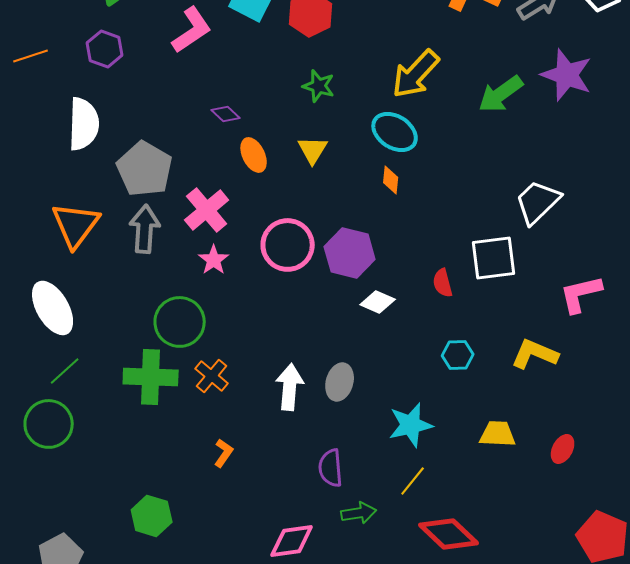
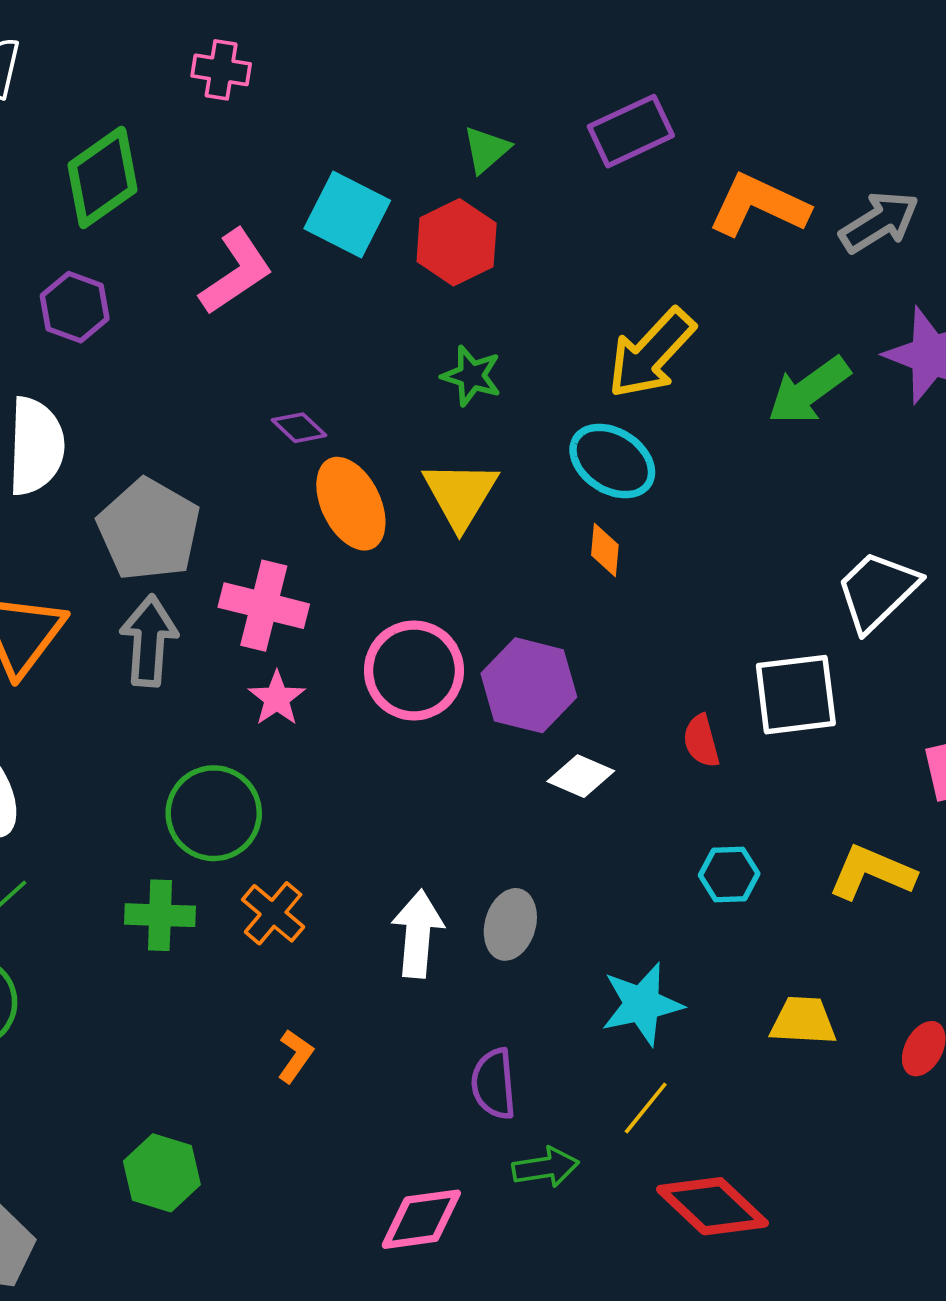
yellow triangle: (313, 150) -> (460, 494), size x1.4
orange ellipse: (254, 155) -> (351, 504), size x1.4
pink cross: (207, 210) -> (264, 606), turned -36
green cross: (151, 377) -> (160, 915), size x0.7

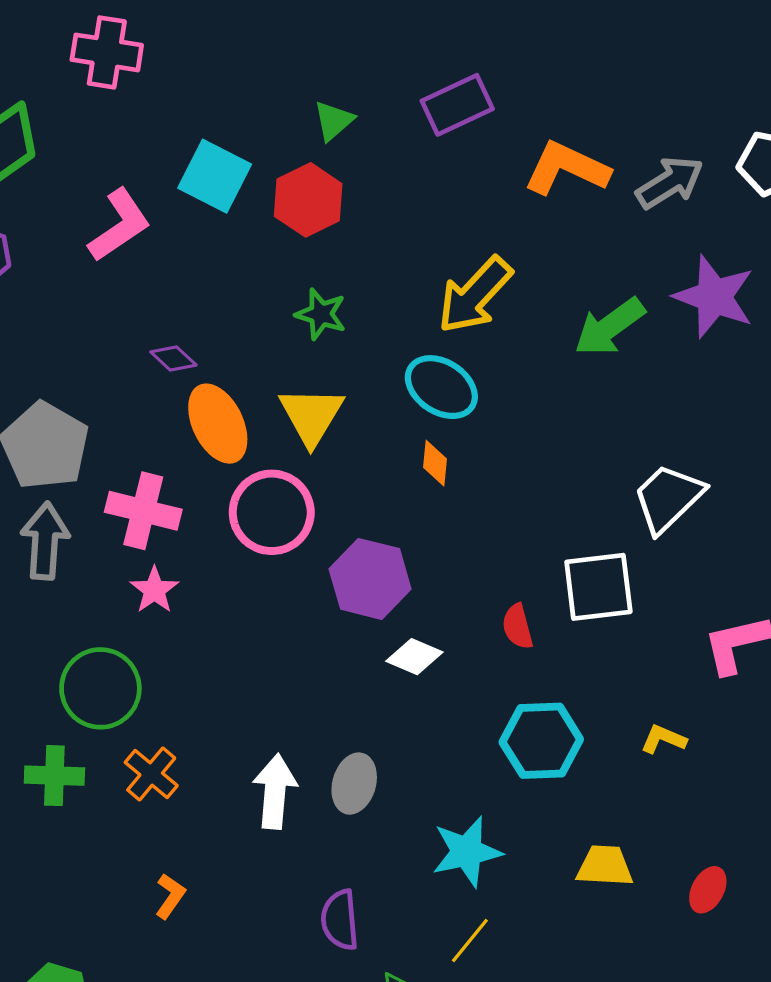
pink cross: (221, 70) -> (107, 52), size x1.4
pink circle: (414, 670) -> (272, 512), moved
yellow L-shape: (872, 873) -> (663, 739), size x0.6
cyan hexagon: (729, 874) -> (541, 741), size x1.6

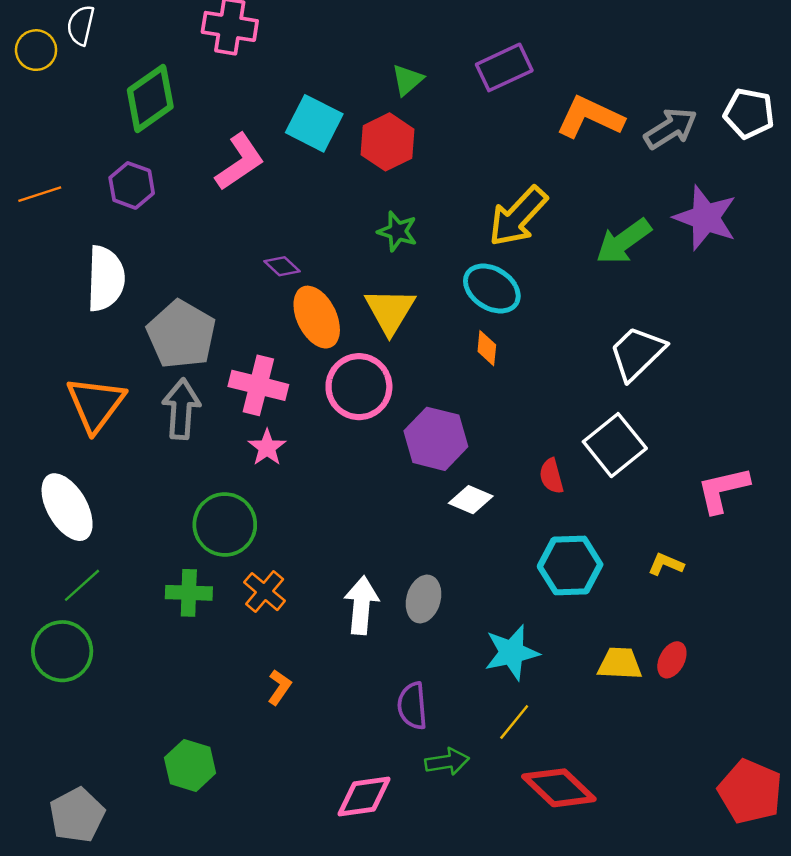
white trapezoid: (668, 498) -> (637, 353), moved
white square: (598, 587) -> (615, 445), turned -32
red ellipse: (708, 890) -> (672, 660), moved

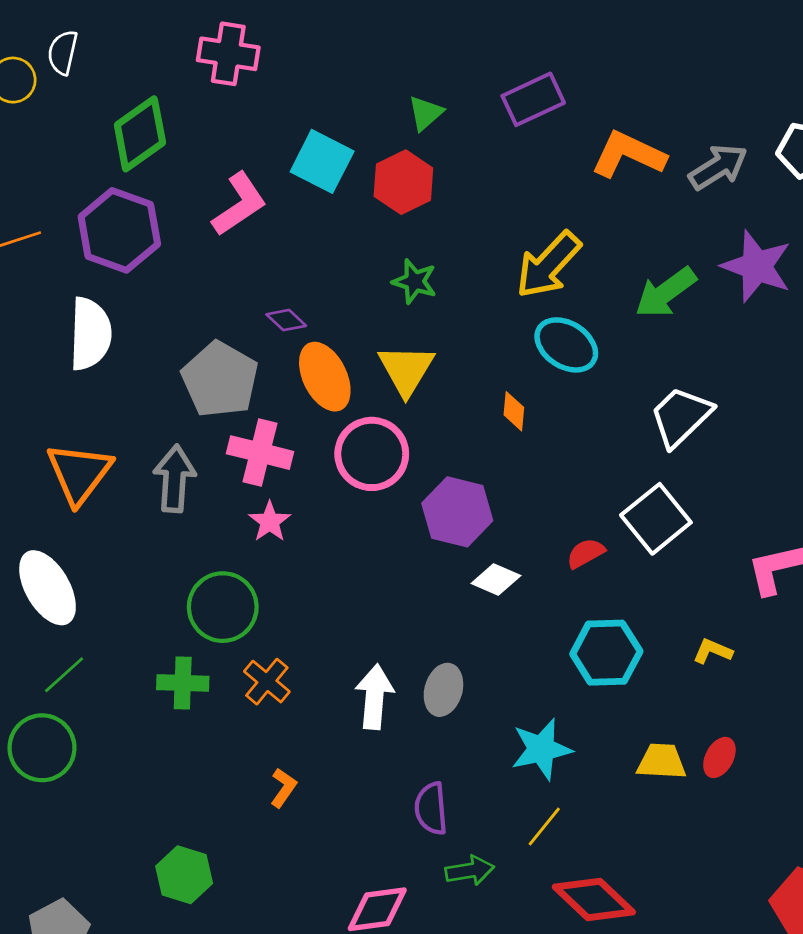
purple hexagon: (132, 185) -> (119, 230), size x1.6
cyan ellipse: (492, 289) -> (566, 345), moved
gray pentagon: (181, 334) -> (220, 379), moved
red semicircle: (551, 476) -> (586, 553), turned 76

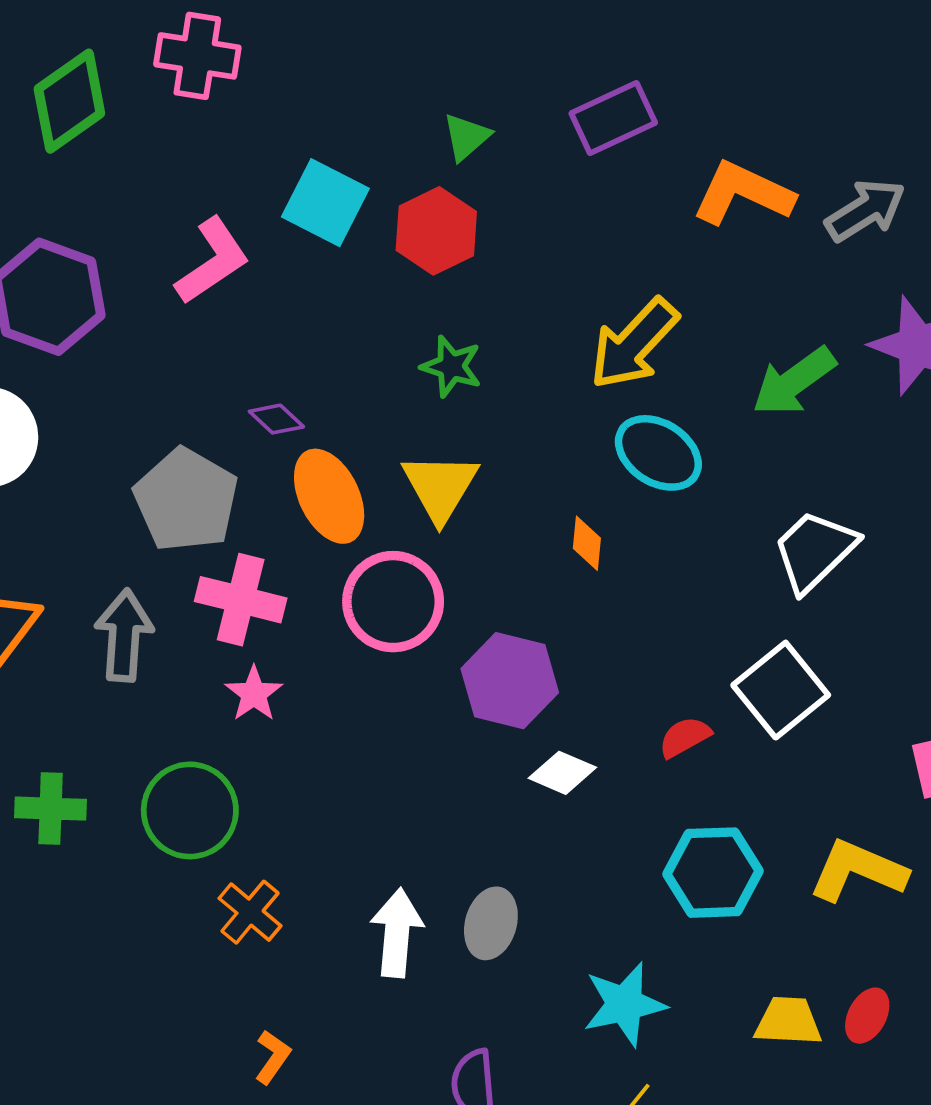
green diamond: (140, 134) -> (69, 101), moved
yellow L-shape: (713, 651) -> (858, 871), size x1.8
green cross: (183, 683) -> (51, 809), moved

